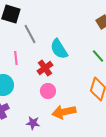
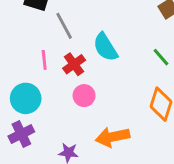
red cross: (45, 68) -> (74, 64), moved
pink circle: (48, 91) -> (84, 96), moved

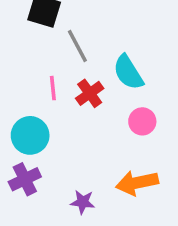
pink circle: (84, 96) -> (142, 121), moved

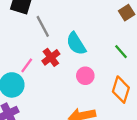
pink line: (53, 88) -> (27, 65), moved, turned 42

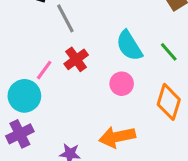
cyan semicircle: (76, 44) -> (129, 46), moved

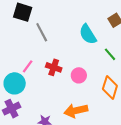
cyan semicircle: (129, 46) -> (88, 34), moved
red cross: (76, 59) -> (54, 67), moved, turned -35

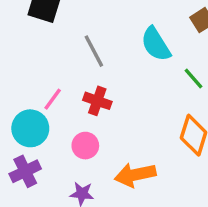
gray line: (42, 32) -> (94, 51), moved
pink circle: (79, 75) -> (85, 146), moved

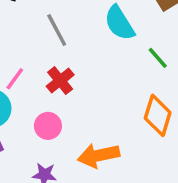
red cross: (97, 101) -> (60, 81), turned 32

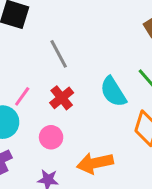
cyan semicircle: (119, 23) -> (113, 92), moved

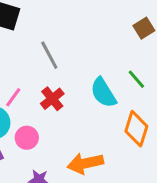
pink circle: (51, 137) -> (27, 138), moved

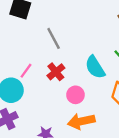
pink circle: (27, 138) -> (75, 95), moved

